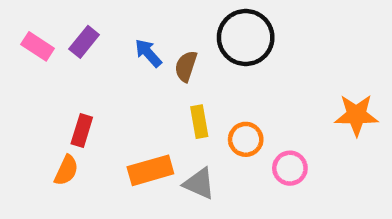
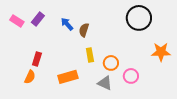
black circle: (246, 38) -> (139, 18), moved
gray triangle: (199, 184) -> (105, 83), moved

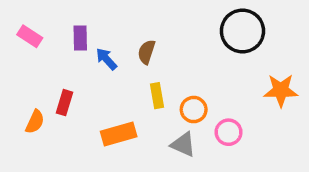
purple rectangle: (38, 19) -> (80, 38), moved, turned -40
blue arrow: (67, 24) -> (106, 59), moved
orange semicircle: (30, 77) -> (35, 122), moved

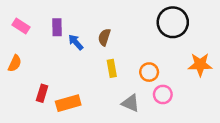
red rectangle: (65, 103) -> (42, 93), moved
orange circle: (194, 110) -> (149, 72), moved
orange semicircle: (35, 122) -> (15, 63), moved
orange rectangle: (119, 134) -> (68, 103), moved

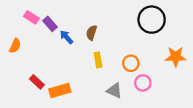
pink rectangle: (21, 26) -> (31, 17), moved
purple rectangle: (57, 27) -> (50, 24), turned -40
orange semicircle: (15, 63) -> (15, 46), moved
red rectangle: (42, 93) -> (37, 82), turned -64

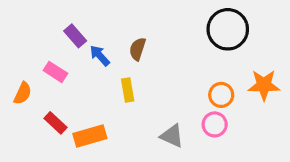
pink rectangle: (31, 17) -> (55, 72), moved
orange semicircle: (15, 46) -> (23, 93), moved
yellow rectangle: (98, 60) -> (128, 90), moved
orange circle: (131, 63) -> (221, 95), moved

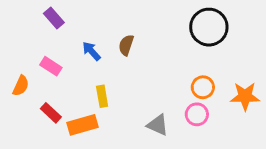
purple rectangle: (75, 36) -> (54, 18), moved
orange star: (264, 85) -> (245, 96), moved
yellow rectangle: (128, 90) -> (102, 96), moved

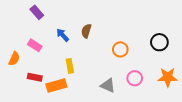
black circle: (209, 27) -> (159, 42), moved, size x0.7
orange circle: (203, 87) -> (120, 49), moved
orange star: (245, 96) -> (168, 77), moved
red rectangle: (51, 113) -> (35, 77), turned -32

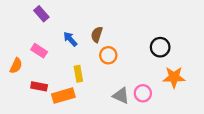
black circle: (159, 42) -> (160, 47), moved
orange circle: (120, 49) -> (108, 55), moved
orange star: (168, 77) -> (174, 77), moved
pink circle: (135, 78) -> (143, 93), moved

